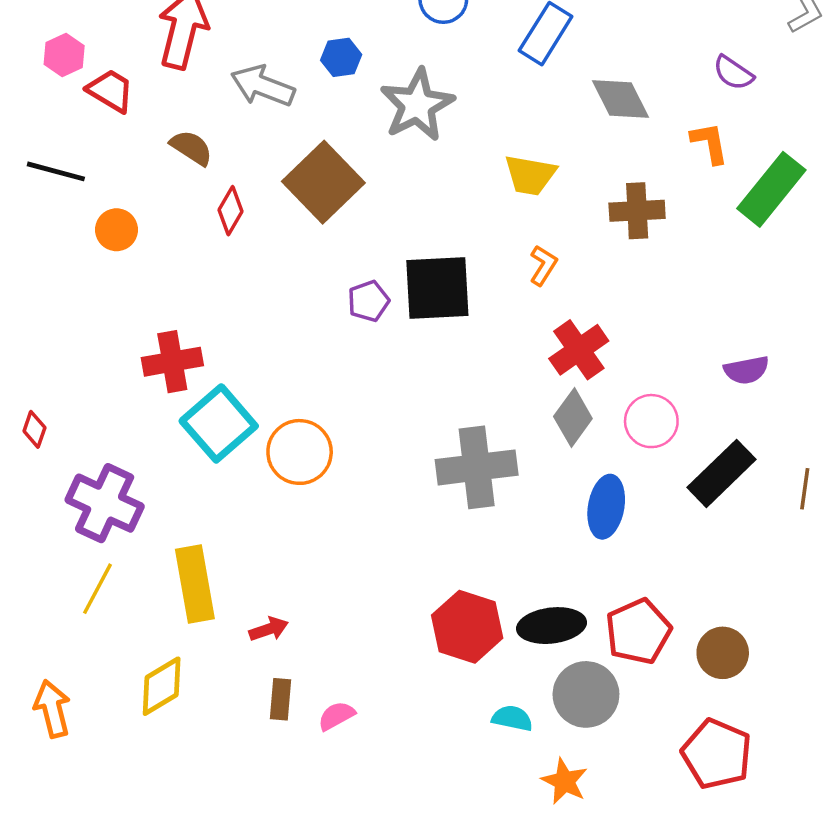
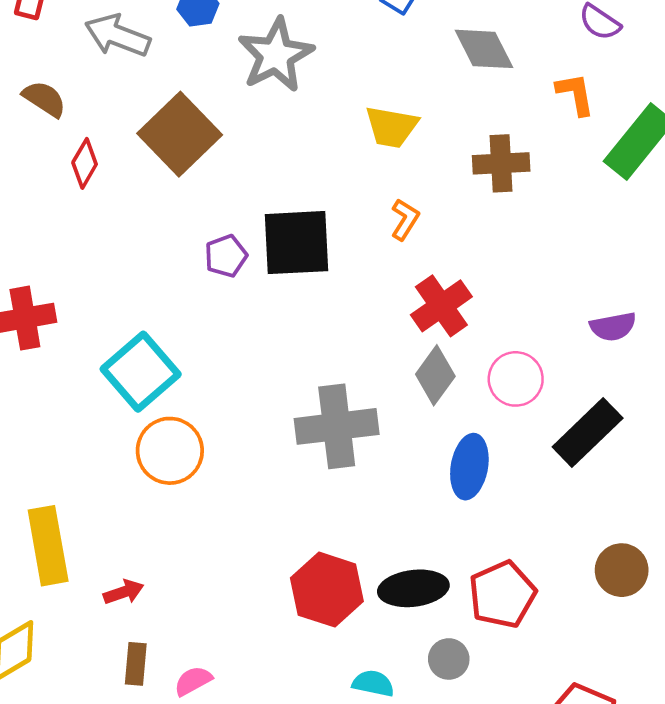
cyan square: (219, 423) -> (141, 372), moved
orange circle: (300, 452) -> (170, 451), moved
brown circle: (723, 653) -> (622, 570), moved
gray circle: (586, 694) -> (449, 659), size x0.6

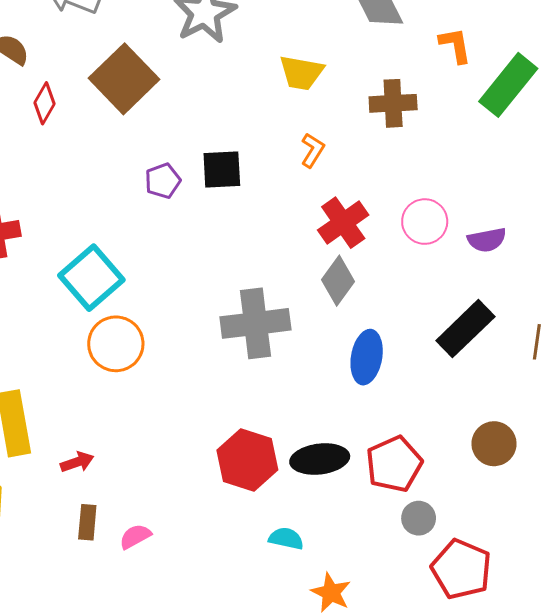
black square: (296, 243) -> (222, 170), size x0.7
pink circle: (516, 379) -> (425, 222), moved
gray circle: (449, 659) -> (419, 518), moved

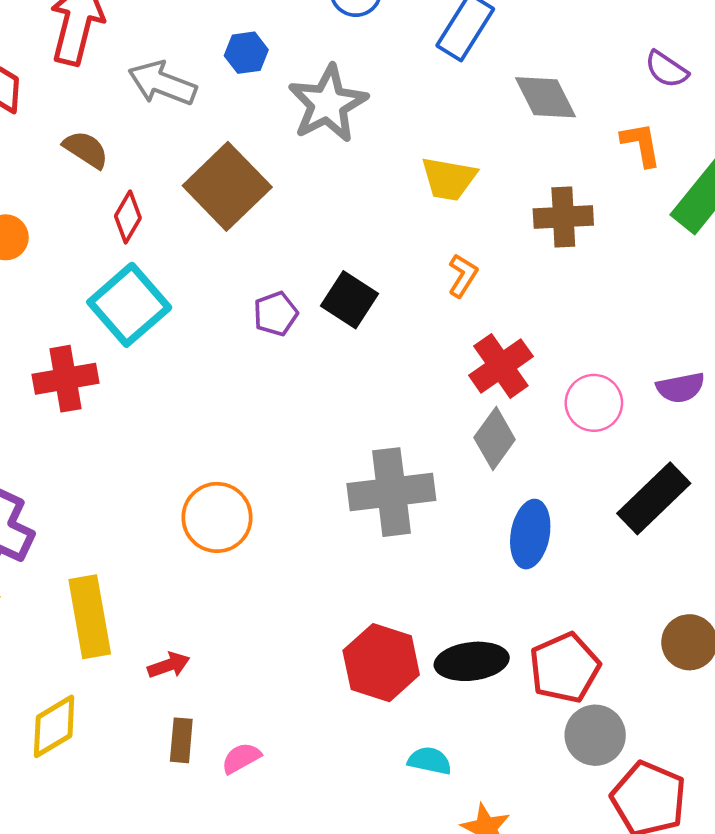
black square: (222, 170) -> (349, 300), turned 36
pink circle: (425, 222) -> (594, 403), moved
cyan square: (91, 278) -> (129, 305), moved
gray circle: (419, 518) -> (595, 735), size x1.4

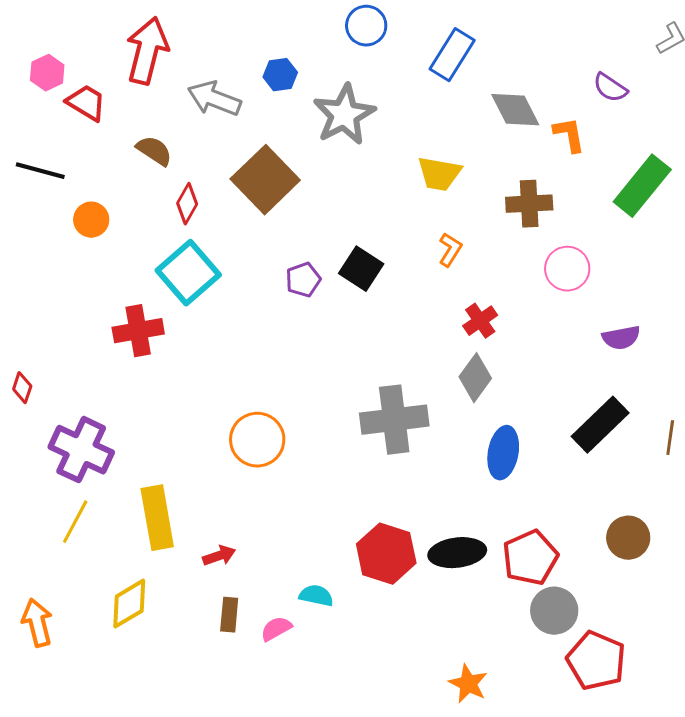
orange L-shape: (641, 144) -> (569, 135), moved
red cross: (501, 366) -> (480, 321), size x0.7
pink circle: (594, 403) -> (567, 269), moved
cyan semicircle: (430, 761) -> (316, 596), moved

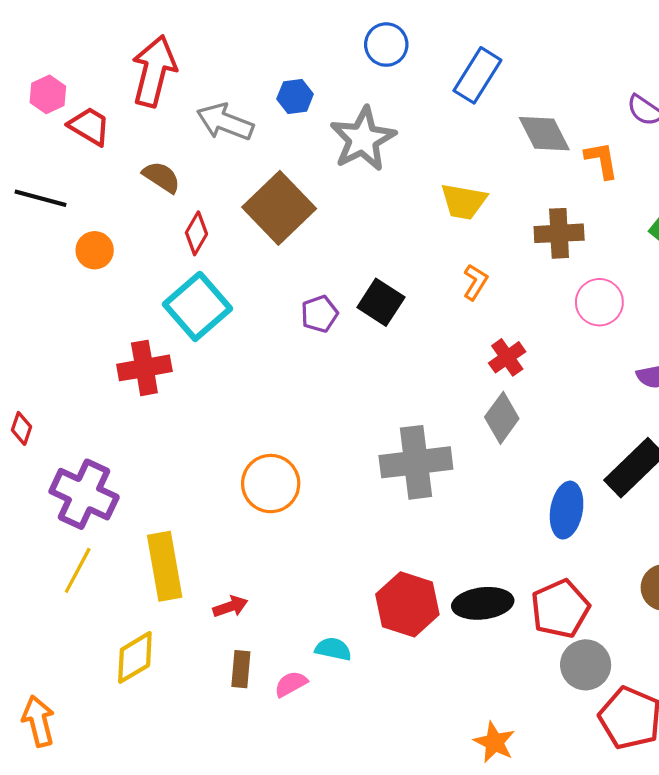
blue ellipse: (503, 453) -> (567, 510), moved
orange arrow: (37, 623) -> (38, 721), moved

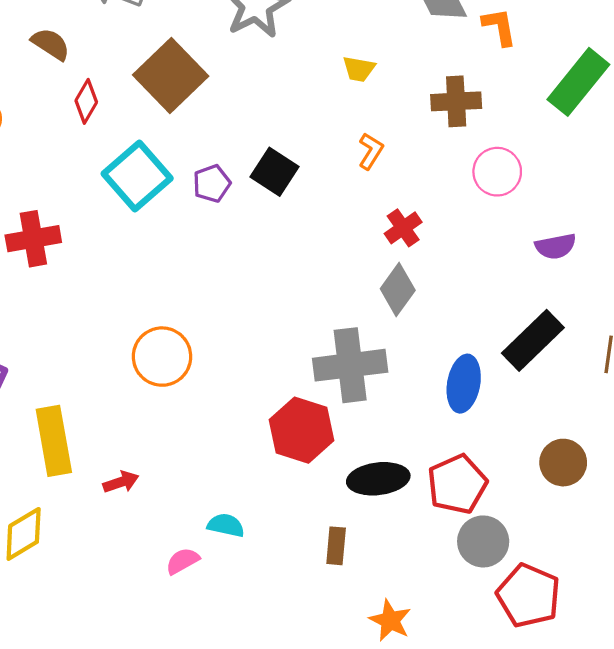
yellow trapezoid: (464, 201) -> (359, 69), size x0.7
cyan square: (197, 306) -> (137, 176), moved
gray cross: (416, 462) -> (350, 365), moved
red hexagon: (407, 604) -> (301, 430), moved
brown rectangle: (241, 669) -> (336, 546), moved

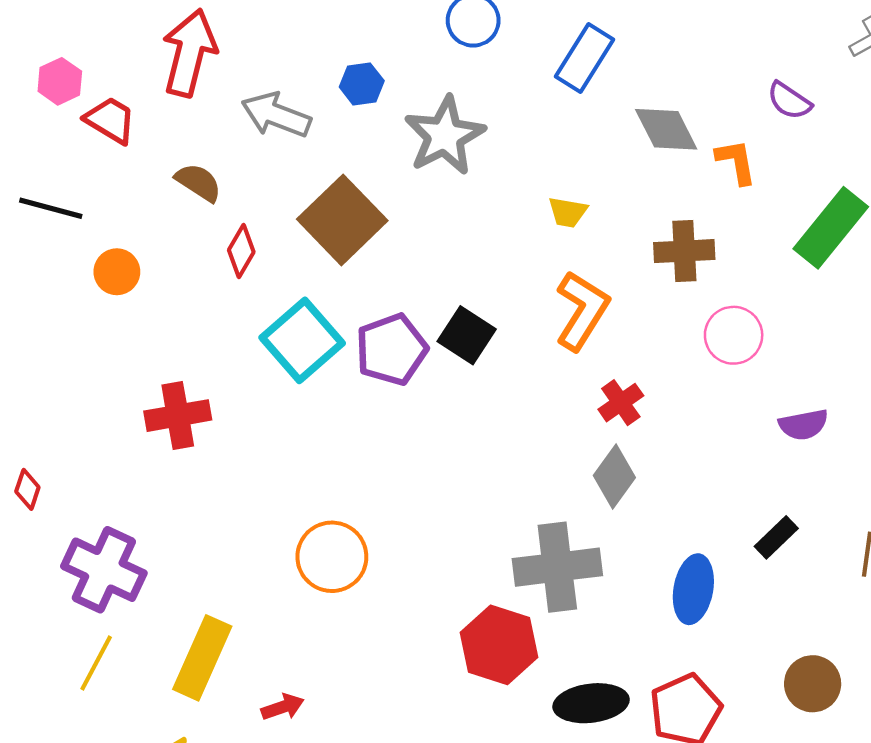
orange L-shape: (371, 151) -> (582, 311), size x1.8
purple pentagon: (212, 184) -> (392, 349), size x1.6
black rectangle: (533, 340) -> (776, 537), size x0.6
yellow rectangle: (54, 441) -> (202, 658), turned 34

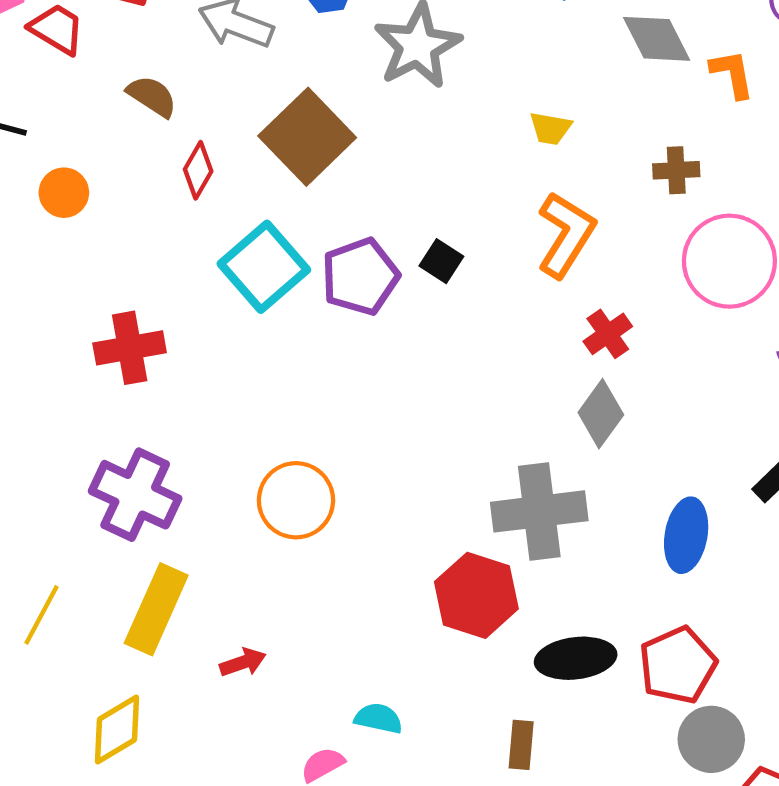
brown cross: (684, 251) -> (676, 170), size x0.7
black square: (467, 335) -> (441, 261), size x0.7
pink circle: (734, 335) -> (729, 261), size x1.5
purple cross: (104, 570) -> (135, 495), moved

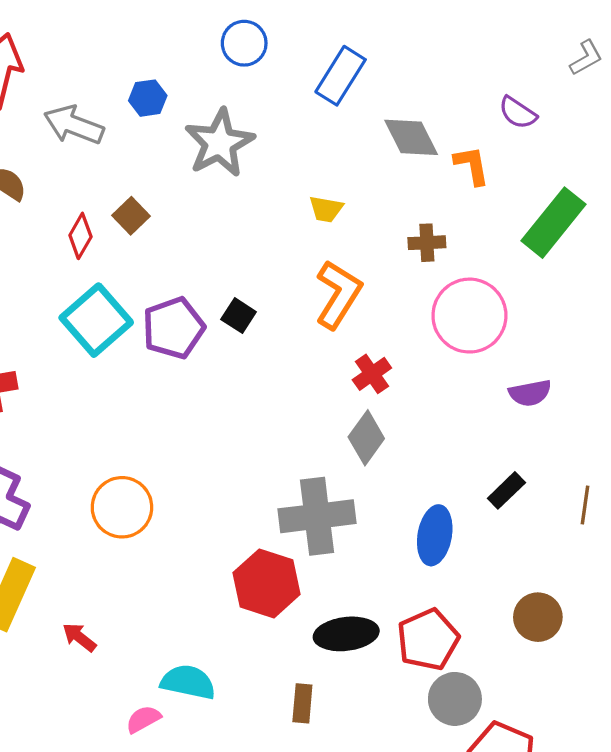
brown square: (307, 137) -> (131, 216), size x0.5
red diamond: (198, 170) -> (80, 236), moved
red arrow: (243, 662) -> (79, 637), turned -123
cyan semicircle: (378, 718) -> (188, 682), size x1.4

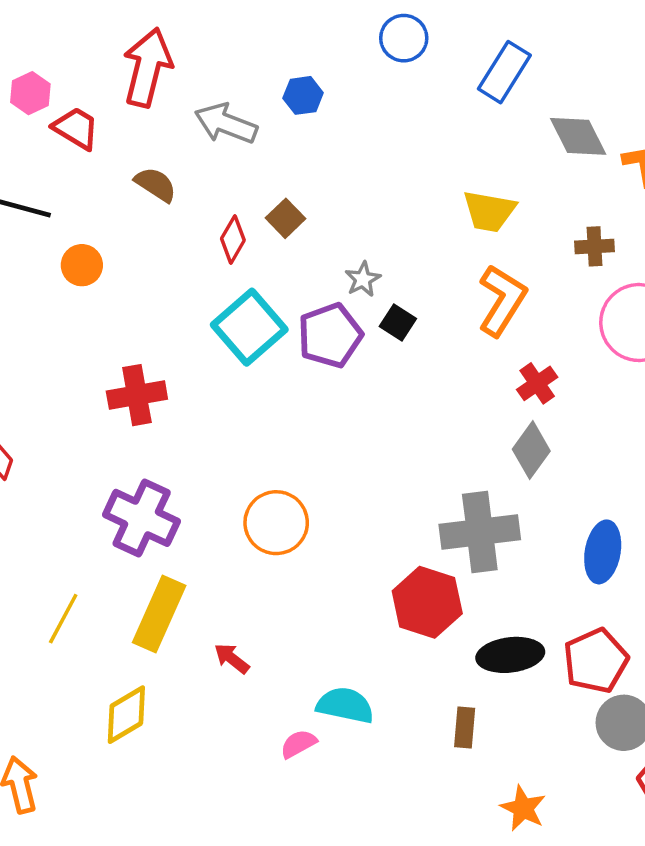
gray star: (219, 143) -> (363, 279), moved, size x0.5
yellow trapezoid: (326, 209) -> (489, 211), size x1.5

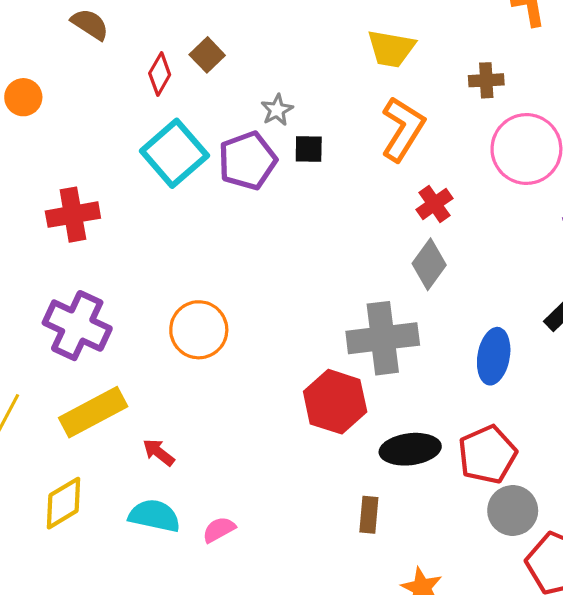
black square: (398, 323) -> (309, 149), turned -32
yellow rectangle: (159, 614) -> (93, 412), turned 38
cyan semicircle: (345, 705) -> (154, 516), moved

